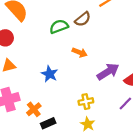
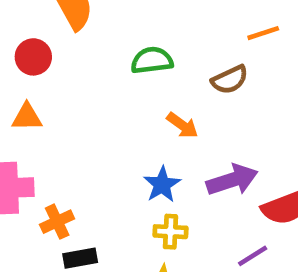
brown semicircle: (83, 19) -> (230, 80), moved
blue star: (50, 74) -> (162, 184), moved

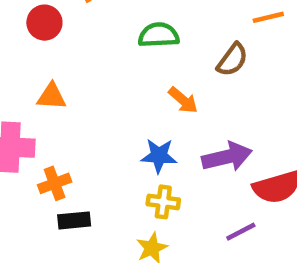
brown semicircle: (230, 80) -> (232, 60), turned -33
orange triangle: (27, 117) -> (52, 96), moved
blue star: (162, 184) -> (159, 156), turned 30

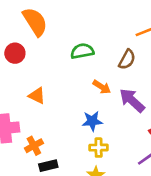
orange triangle: (52, 96) -> (37, 96), moved, turned 30
purple arrow: (227, 157) -> (132, 100), moved, turned -116

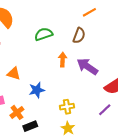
orange arrow: (102, 87) -> (63, 60), turned -112
blue star: (92, 121) -> (37, 90), moved

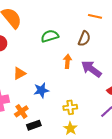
orange line: (89, 12) -> (95, 16), turned 40
orange triangle: (14, 73) -> (19, 73), turned -48

